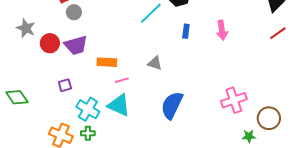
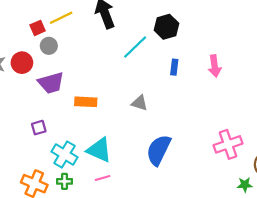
red circle: (50, 43) -> (22, 63), moved
pink line: (122, 80) -> (103, 178), moved

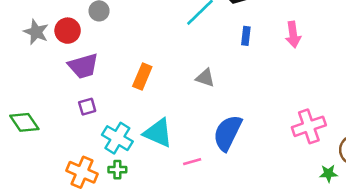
purple trapezoid: (51, 83) -> (83, 66), moved
orange rectangle: (86, 102) -> (142, 76), turned -70
pink line: (103, 178) -> (192, 162), moved

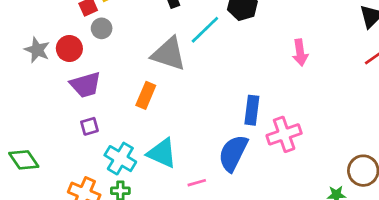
blue rectangle: (246, 36) -> (252, 110), moved, size x1.5
gray triangle: (205, 78) -> (169, 54), moved, size x1.8
green diamond: (24, 122) -> (24, 160), moved
pink cross: (309, 126) -> (284, 134), moved

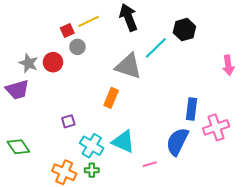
purple trapezoid: (85, 85) -> (17, 90), moved

